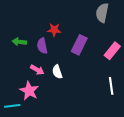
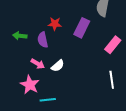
purple rectangle: (79, 45) -> (82, 28), moved
white semicircle: (57, 72) -> (58, 66), turned -112
cyan line: (12, 106) -> (48, 100), moved

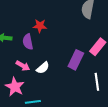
purple rectangle: (82, 28) -> (76, 60), moved

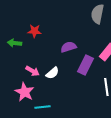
red star: (40, 26) -> (34, 31), moved
purple semicircle: (28, 42) -> (68, 47), moved, turned 84

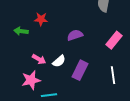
purple rectangle: (85, 65) -> (80, 70), moved
pink star: (24, 92) -> (31, 80), turned 30

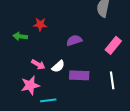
purple rectangle: (80, 70) -> (79, 75), turned 66

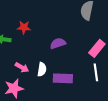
white semicircle: (58, 66) -> (42, 69), turned -40
white line: (112, 80) -> (96, 72), moved

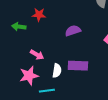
white semicircle: (42, 69) -> (57, 71), moved

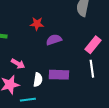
red star: (39, 15) -> (37, 24), moved

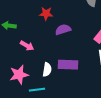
pink arrow: (18, 64) -> (27, 46), moved

